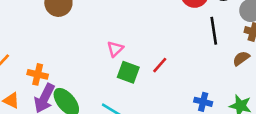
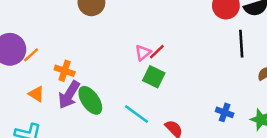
red line: (160, 65) -> (157, 52), moved

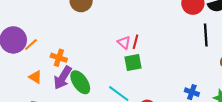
red line: (157, 52) -> (136, 42), turned -32
pink triangle: (143, 53) -> (124, 42), turned -40
green square: (154, 77) -> (133, 63), turned -36

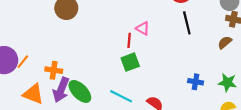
black line: (206, 35) -> (187, 23), moved
pink triangle: (124, 42) -> (143, 28), moved
orange triangle: (35, 77) -> (33, 94), size x1.5

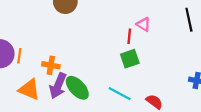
orange line: (23, 62) -> (19, 56), turned -32

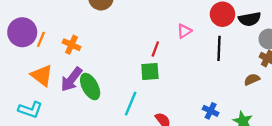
pink triangle: (143, 24) -> (184, 31), moved, turned 40
orange cross: (51, 65) -> (71, 45), moved
cyan line: (120, 94) -> (131, 104), turned 70

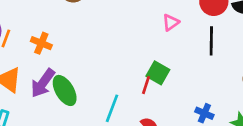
red line: (155, 49) -> (146, 85), moved
green square: (150, 71) -> (158, 73), moved, turned 36

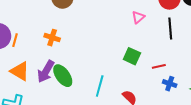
orange cross: (41, 43) -> (52, 38), moved
red line: (146, 85) -> (159, 66), moved, turned 64

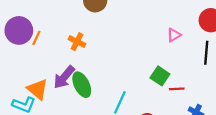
red line: (159, 66) -> (177, 89), moved
orange triangle: (20, 71) -> (38, 89), moved

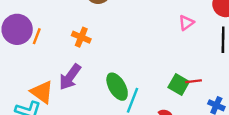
green square: (160, 76) -> (179, 85), moved
green ellipse: (82, 85) -> (117, 87), moved

